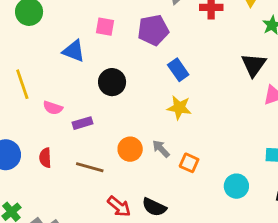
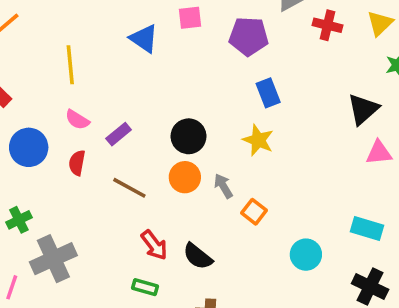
pink square: (105, 27) -> (190, 18), turned -30
black circle: (112, 82) -> (189, 136), moved
pink semicircle: (53, 108) -> (77, 120), moved
purple rectangle: (82, 123) -> (119, 134), moved, turned -36

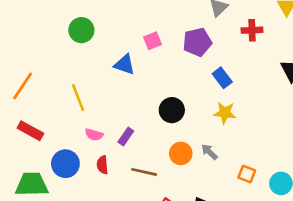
red cross: (328, 25) -> (252, 30), moved
black circle: (189, 136) -> (172, 110), moved
orange square: (254, 212) -> (247, 174), moved

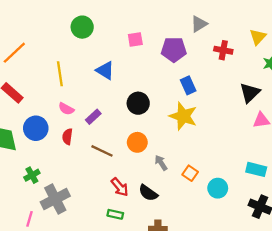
green circle: (81, 30) -> (82, 27), moved
blue triangle: (124, 65) -> (105, 70), moved
yellow star: (225, 113) -> (183, 116), size x1.4
gray arrow: (209, 152) -> (161, 163), moved

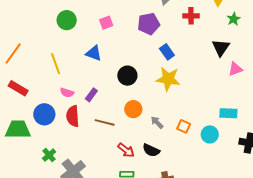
pink square: (135, 40) -> (106, 23), moved
red semicircle: (67, 137) -> (73, 116), size x1.5
cyan rectangle: (256, 169) -> (228, 113), moved

